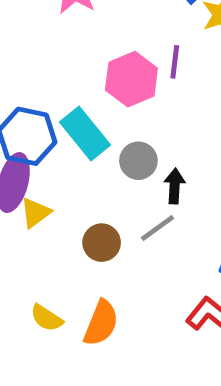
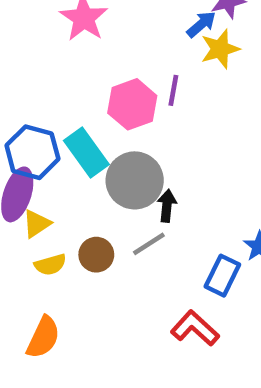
gray circle: (138, 161) -> (135, 180), size x1.6
yellow semicircle: (47, 318) -> (50, 265), moved, turned -52
orange semicircle: (101, 323) -> (43, 337), moved

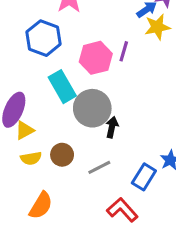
blue hexagon: (32, 152) -> (44, 38), moved
gray line: (149, 244) -> (99, 167), moved
orange semicircle: (43, 337) -> (41, 205), moved

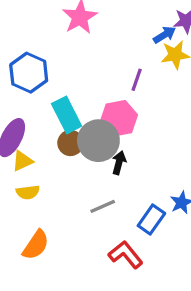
blue hexagon: (44, 38) -> (29, 73), moved
pink hexagon: (96, 58) -> (119, 118), moved
brown circle: (62, 155) -> (70, 143), moved

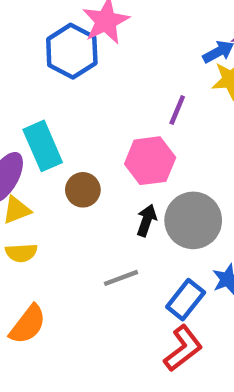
blue hexagon: (29, 73) -> (72, 51), moved
cyan rectangle: (67, 115) -> (43, 146), moved
gray circle: (98, 141) -> (193, 220), moved
red L-shape: (126, 255) -> (183, 348), moved, turned 88

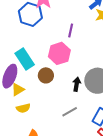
purple line: (177, 110) -> (71, 31), moved
pink hexagon: (150, 161) -> (59, 53), moved

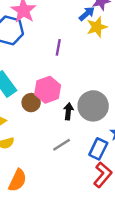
pink hexagon: (59, 53) -> (48, 90), moved

